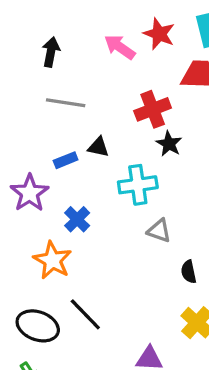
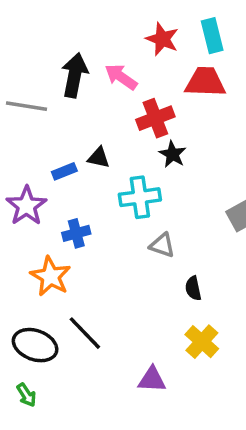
pink arrow: (120, 47) -> (121, 77), moved
black arrow: (51, 52) -> (75, 75), moved, size x1.4
gray line: (66, 103) -> (26, 106), moved
blue cross: (77, 219) -> (76, 233), turned 30

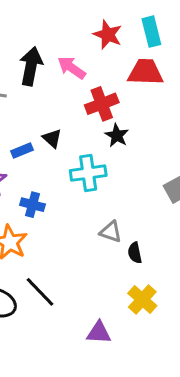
black triangle: (99, 158) -> (52, 138), turned 30
blue cross: (76, 233) -> (33, 205), turned 30
gray triangle: (162, 245) -> (111, 232), moved

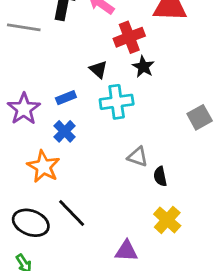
black triangle: (52, 138) -> (98, 70), moved
blue rectangle: (22, 150) -> (66, 98), moved
blue cross: (33, 205) -> (65, 131), turned 30

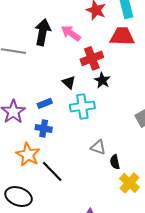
blue cross: (65, 131) -> (44, 128), turned -35
black line: (72, 213) -> (52, 171), moved
yellow cross: (167, 220) -> (129, 183), moved

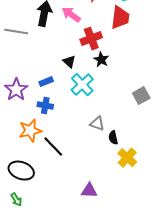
red trapezoid: (122, 36) -> (120, 18), turned 95
cyan cross: (82, 106) -> (82, 85), turned -35
orange star: (28, 155) -> (30, 131), turned 30

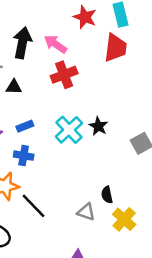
red cross: (91, 39) -> (64, 75), moved
black star: (101, 60) -> (98, 126), moved
black triangle: (69, 62) -> (14, 87), moved, turned -40
gray triangle: (97, 124) -> (86, 212), moved

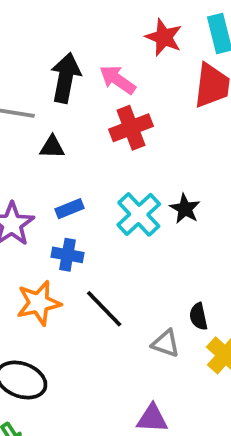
black line: (33, 206) -> (104, 309), moved

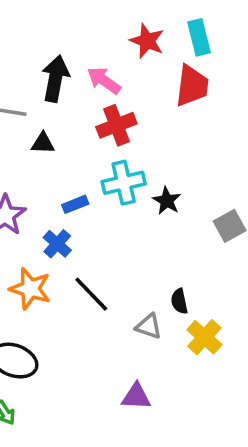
blue rectangle: (69, 209) -> (75, 204), moved
cyan cross: (139, 214) -> (124, 183), moved, turned 30
blue cross: (68, 255) -> (57, 244), turned 32
orange star: (39, 303) -> (30, 289), turned 30

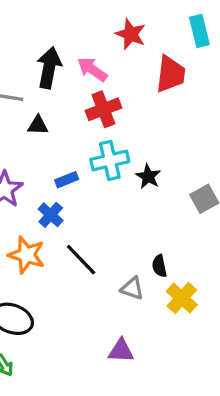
cyan rectangle: (199, 37) -> (199, 31), moved

